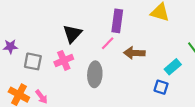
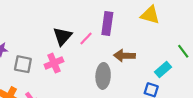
pink line: (108, 43) -> (86, 38), moved
gray ellipse: (95, 74) -> (103, 76), moved

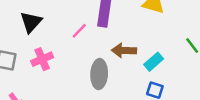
black triangle: (62, 36) -> (31, 22), moved
cyan rectangle: (163, 69) -> (154, 62), moved

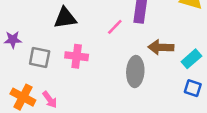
black triangle: (31, 22) -> (65, 18), turned 40
pink cross: (42, 59) -> (77, 56), turned 30

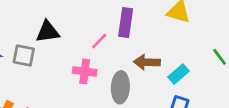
pink cross: (77, 56) -> (85, 71), moved
gray square: (40, 57) -> (24, 56), moved

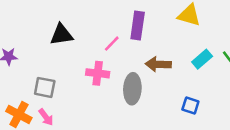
gray square: (24, 56) -> (45, 87), moved
cyan rectangle: (179, 74) -> (202, 59), moved

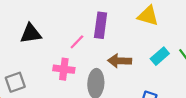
gray square: (45, 87) -> (15, 82), turned -30

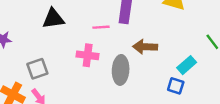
pink line: (77, 42) -> (101, 27), turned 42
cyan rectangle: (160, 56) -> (187, 65), moved

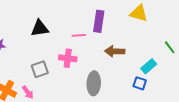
gray square: (37, 69) -> (40, 69), moved
gray ellipse: (121, 70) -> (94, 83), moved

